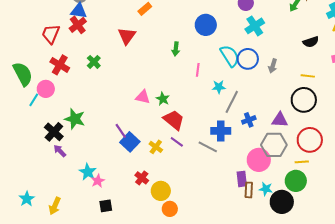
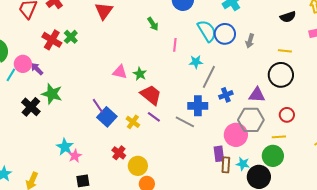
green arrow: (176, 49) -> (153, 24), turned -40
red cross: (60, 65) -> (52, 40), moved
red circle: (310, 140) -> (287, 115), size x0.6
purple arrow: (60, 151) -> (37, 69), moved

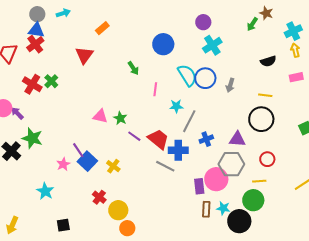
red trapezoid: (151, 95) -> (158, 139), moved
purple line: (154, 117) -> (134, 136), moved
purple rectangle: (219, 154) -> (199, 186), moved
pink star: (75, 156) -> (63, 164), moved

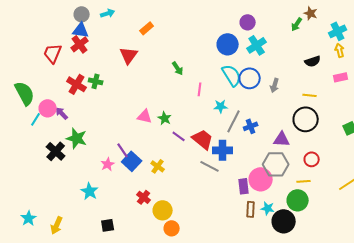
blue circle: (163, 44) -> (228, 44), moved
green cross: (51, 81) -> (96, 81), turned -32
blue cross: (206, 139) -> (251, 126), moved

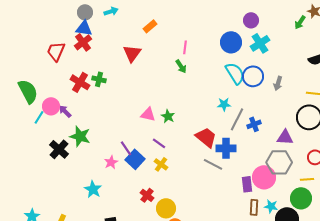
pink line: (200, 89) -> (185, 47), moved
purple line: (179, 136) -> (159, 143), moved

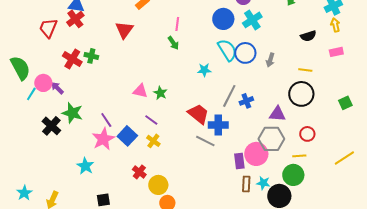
cyan star: (224, 104) -> (204, 70), moved
purple line: (126, 148) -> (106, 120), moved
pink star: (111, 162) -> (103, 139), size x1.6

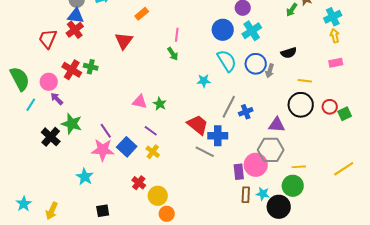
black semicircle: (308, 36) -> (289, 53), moved
blue circle: (245, 53) -> (256, 64), moved
pink circle: (43, 83) -> (49, 82), moved
red circle: (307, 134) -> (330, 107), moved
pink star: (103, 139) -> (103, 150), turned 30

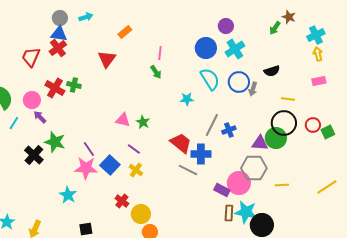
purple rectangle: (239, 172) -> (222, 190), turned -56
green circle: (293, 186) -> (276, 138), moved
cyan star: (263, 194) -> (246, 212), size x1.6

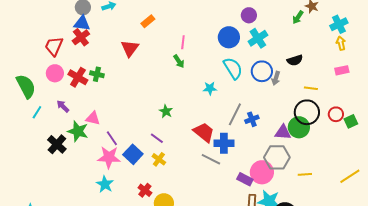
pink circle: (32, 100) -> (55, 73), moved
pink triangle: (123, 120) -> (93, 118), moved
cyan star: (68, 195) -> (105, 184), moved

